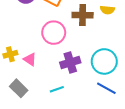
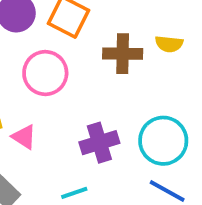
pink circle: (54, 33) -> (45, 73), moved

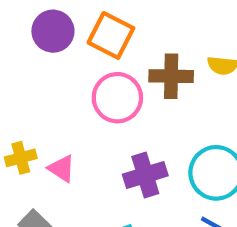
pink circle: (45, 73) -> (117, 98), moved

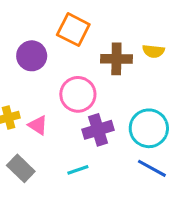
purple circle: (53, 31) -> (32, 56), moved
pink circle: (117, 98) -> (78, 94), moved

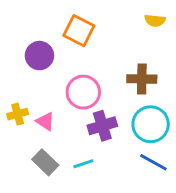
yellow semicircle: (153, 51) -> (155, 20), moved
brown cross: (116, 59) -> (142, 79), moved
gray rectangle: (21, 168) -> (45, 162), moved

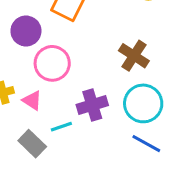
brown cross: (142, 79) -> (134, 56), turned 32
pink circle: (83, 92) -> (52, 63), moved
cyan line: (83, 164) -> (61, 127), moved

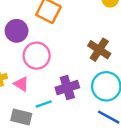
gray rectangle: (32, 144) -> (21, 117), turned -30

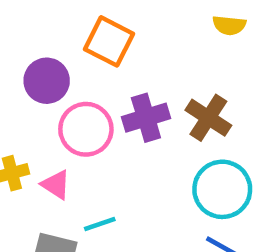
purple cross: (67, 88) -> (146, 118), moved

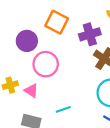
purple cross: (146, 118) -> (90, 34), moved
cyan line: (100, 224) -> (63, 109), moved

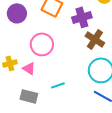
purple circle: (27, 41) -> (17, 13), moved

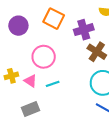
cyan line: (58, 85) -> (53, 84), moved
gray rectangle: (29, 96) -> (31, 109), turned -36

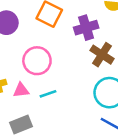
pink triangle: (31, 81) -> (21, 90), turned -40

